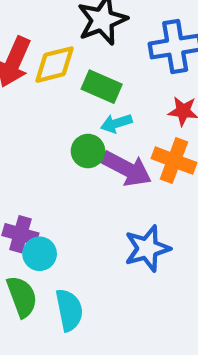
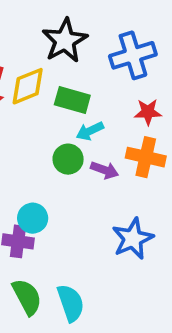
purple arrow: (127, 169) -> (105, 170), size x0.6
cyan circle: (40, 254) -> (33, 218), moved

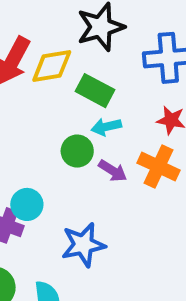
blue star: (133, 239) -> (83, 245), moved

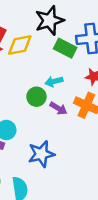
green rectangle: (95, 91) -> (65, 48), moved

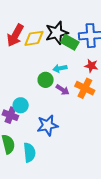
black star: (49, 20) -> (57, 33), moved

